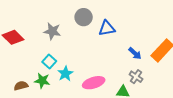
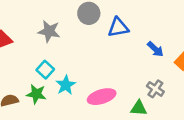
blue arrow: (135, 53) -> (155, 49), moved

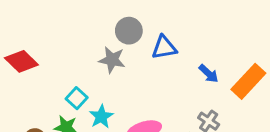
gray star: (49, 31) -> (112, 60), moved

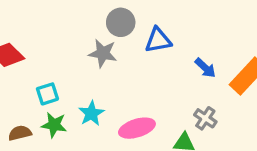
cyan square: (77, 98) -> (47, 94), moved, turned 30

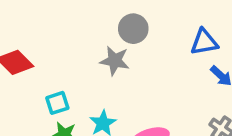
blue triangle: (158, 40) -> (204, 42), moved

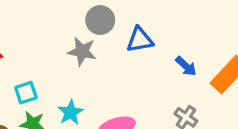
blue triangle: (204, 42) -> (140, 40), moved

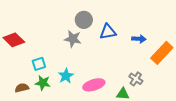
blue arrow: (186, 66) -> (139, 39), moved, turned -40

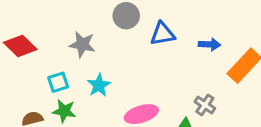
gray star: (73, 39) -> (82, 44), moved
cyan star: (66, 76) -> (99, 85), moved

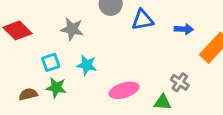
cyan star: (99, 85) -> (87, 65), turned -30

